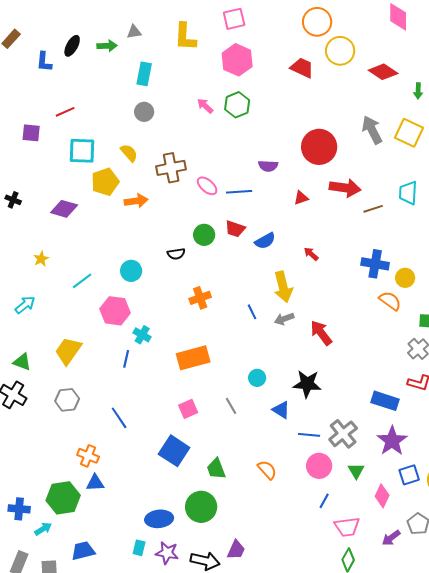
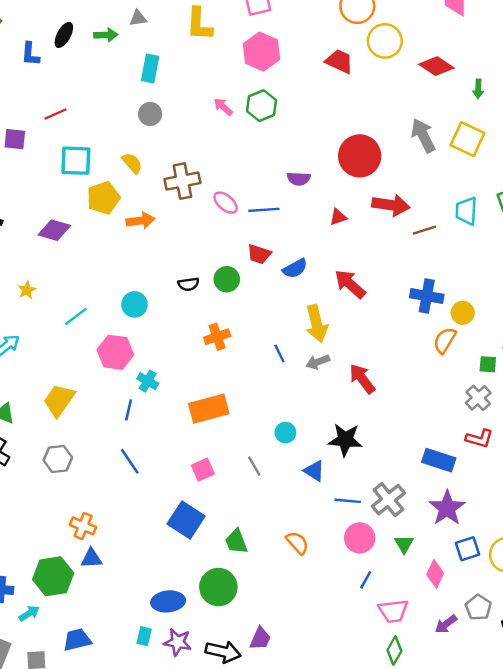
green circle: (204, 235) -> (227, 279), moved
red arrow: (311, 254) -> (350, 284), size x1.8
orange semicircle: (390, 301) -> (445, 340), turned -95
blue line: (119, 418) -> (130, 461), moved

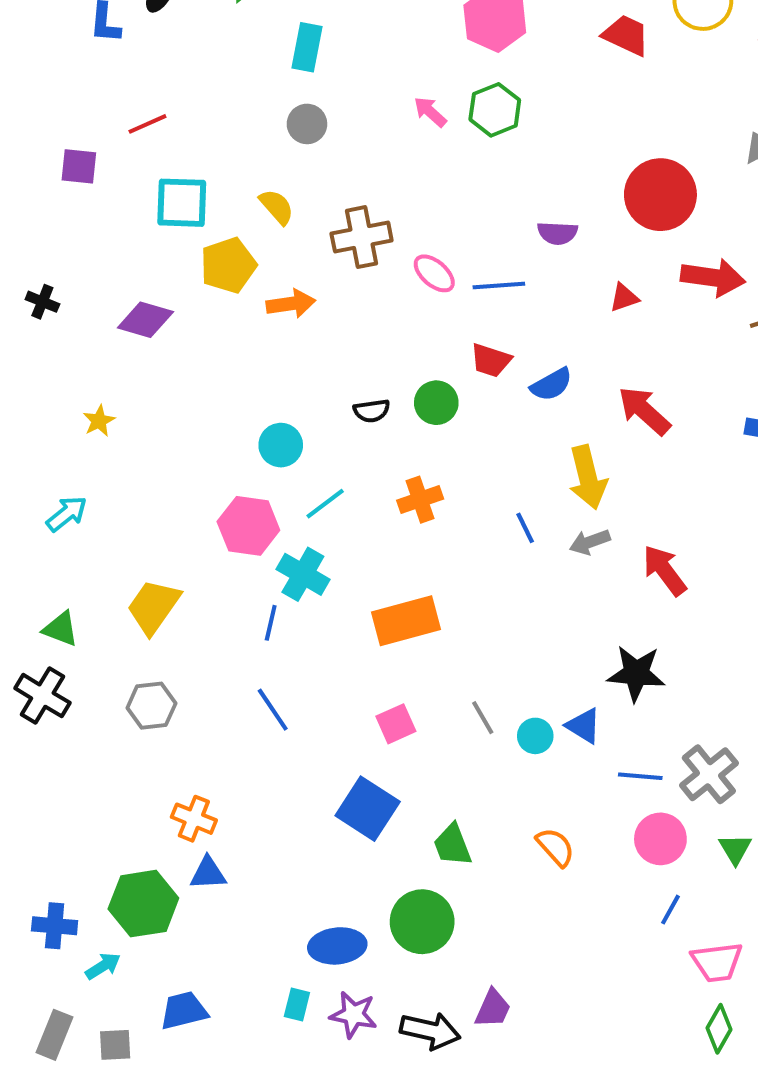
cyan line: (76, 316) -> (325, 504), moved
cyan cross: (148, 381) -> (303, 574), size x1.4
cyan circle: (285, 433) -> (535, 736), moved

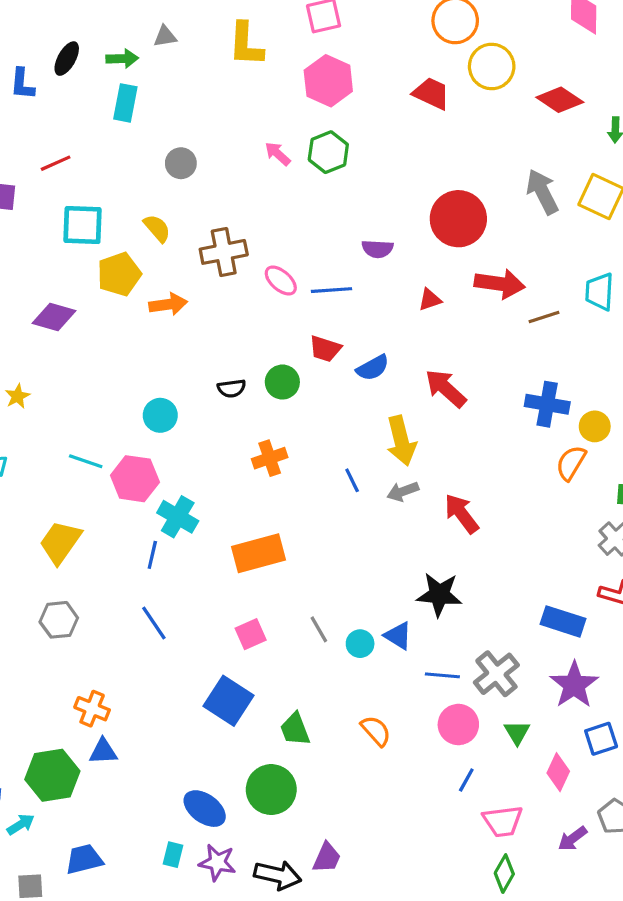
cyan rectangle: (307, 47) -> (125, 103), moved
cyan line: (325, 504) -> (86, 461), moved, turned 56
blue ellipse: (337, 946) -> (205, 809), turned 42

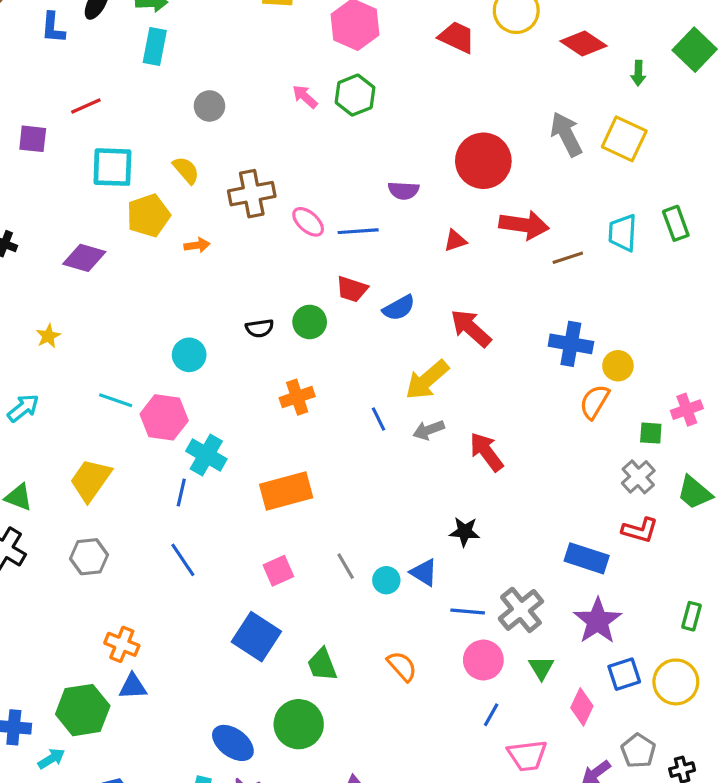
orange arrow: (168, 304) -> (197, 245), size x0.7
yellow arrow: (401, 441) -> (427, 380), turned 63
black star: (439, 594) -> (465, 532), size x0.7

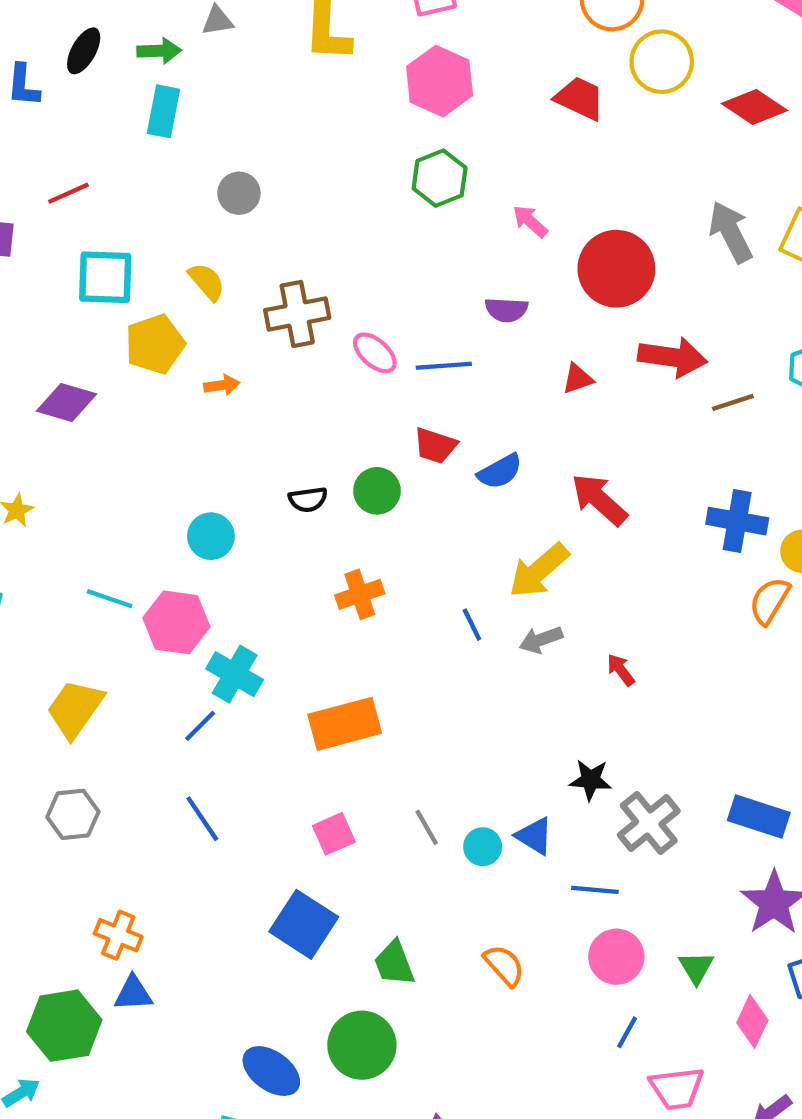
pink arrow: (305, 97) -> (530, 221), moved
red arrow: (486, 452) -> (621, 670), size x0.6
blue line: (181, 493) -> (200, 726), turned 32
gray cross: (521, 610) -> (649, 823), moved

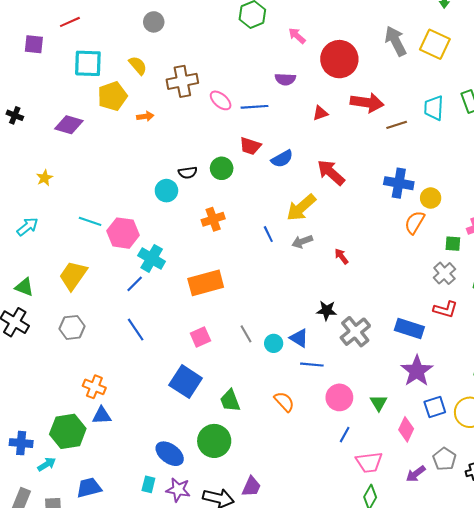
cyan circle: (211, 536) -> (166, 191), moved
blue line: (595, 890) -> (312, 365), moved

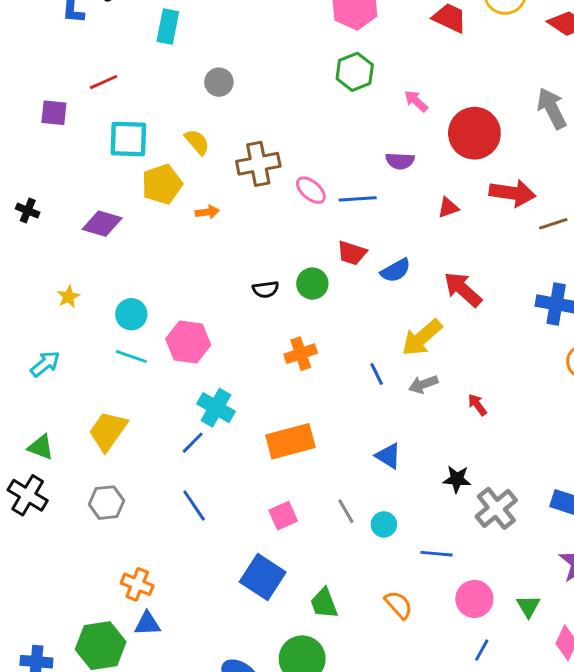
cyan circle: (166, 191) -> (131, 314), moved
pink hexagon: (123, 233) -> (188, 342), moved
blue triangle: (299, 338) -> (388, 456), moved

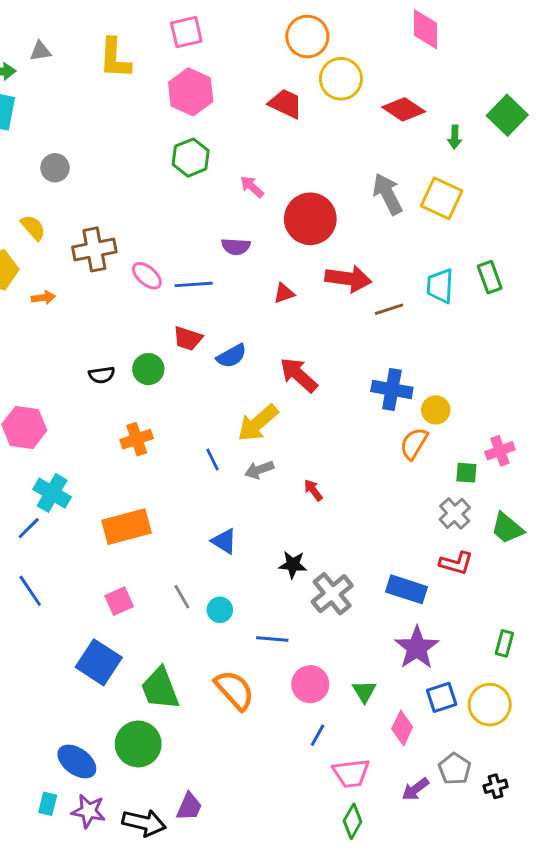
green trapezoid: (324, 603) -> (160, 689), size x1.4
orange semicircle: (398, 605) -> (234, 690), size x1.4

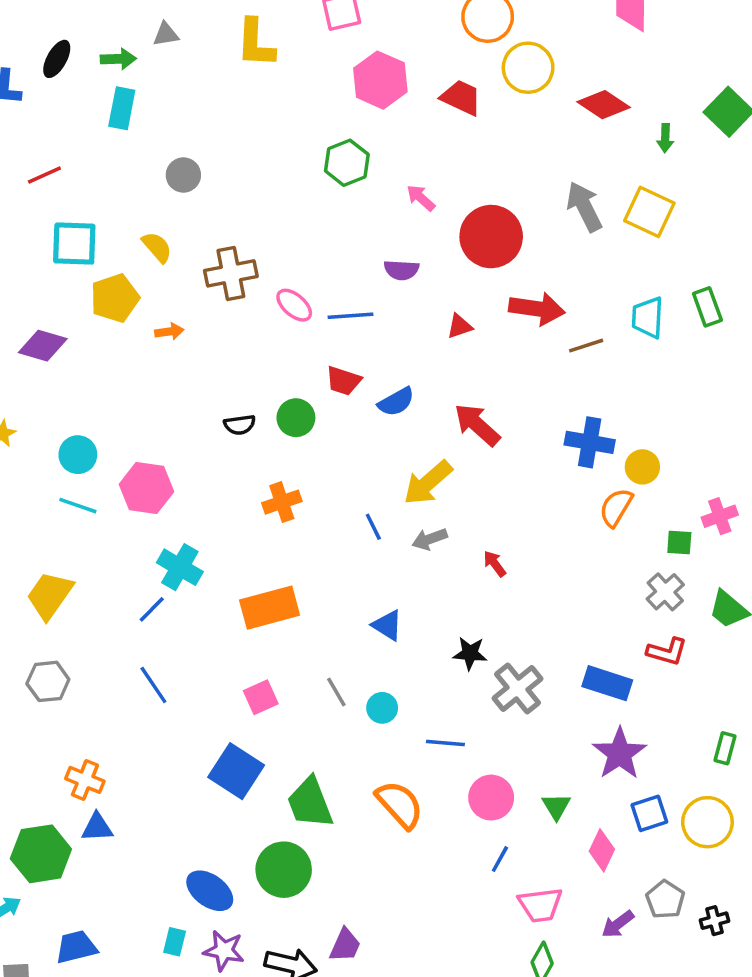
pink hexagon: (191, 92) -> (380, 80), moved

